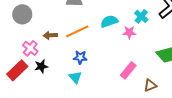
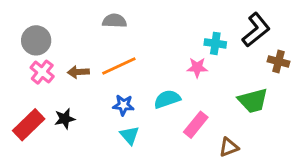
cyan cross: (141, 16) -> (215, 43), turned -32
cyan semicircle: (109, 21) -> (167, 99), moved
pink cross: (30, 48) -> (42, 72), moved
cyan triangle: (75, 77) -> (129, 135), moved

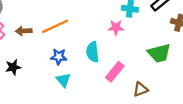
cyan semicircle: (167, 99) -> (93, 52), turned -78

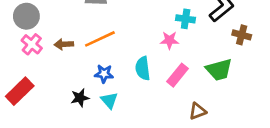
black star: (13, 67) -> (80, 98), moved
pink rectangle: (115, 72) -> (177, 75), moved

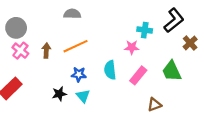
brown cross: (242, 35) -> (190, 43), turned 32
brown arrow: (64, 44) -> (46, 51), turned 96
green trapezoid: (219, 70) -> (172, 71), turned 80

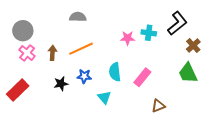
pink star: (132, 47) -> (128, 38), moved
green trapezoid: (172, 71) -> (188, 73), moved
black star: (59, 94) -> (61, 84), moved
cyan triangle: (83, 96) -> (104, 97), moved

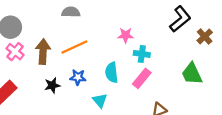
cyan cross: (149, 33) -> (142, 54), moved
brown cross: (193, 45) -> (205, 36), moved
brown arrow: (52, 53) -> (43, 52), size x1.5

